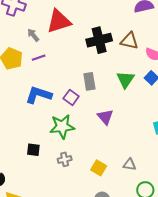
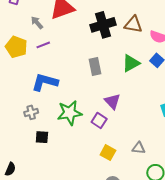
green triangle: (125, 80) -> (131, 63), turned 30
purple square: (71, 97) -> (99, 121), moved
gray cross: (65, 159) -> (31, 112), moved

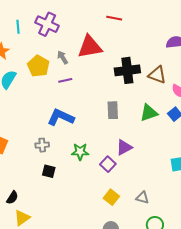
yellow pentagon: (16, 47) -> (38, 66), moved
purple triangle: (112, 101) -> (124, 147), turned 36
green star: (70, 113) -> (80, 152), size x0.7

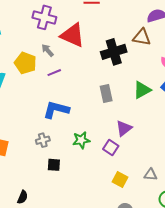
purple cross: (47, 24) -> (44, 17), moved
red triangle: (90, 47) -> (73, 35), turned 44
brown triangle: (157, 75) -> (142, 37), moved

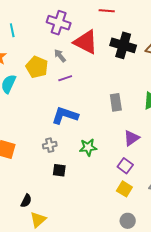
black cross: (114, 52) -> (123, 45), moved, turned 30
purple square: (111, 148) -> (125, 166), moved

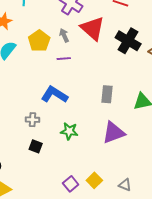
purple triangle: (131, 138) -> (113, 133), size x1.4
purple square: (125, 166) -> (71, 184), moved

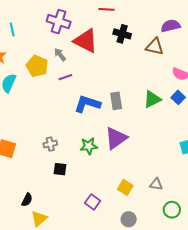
black cross: (128, 41) -> (122, 34), moved, size x0.7
blue L-shape: (54, 95) -> (87, 104), moved
purple triangle: (113, 133) -> (116, 138), moved
purple square: (71, 184) -> (93, 202), moved

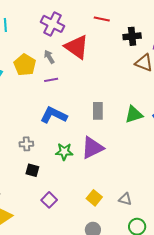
black cross: (122, 34) -> (132, 36), moved, turned -30
blue L-shape: (87, 104) -> (54, 115), moved
purple square: (93, 202) -> (49, 200), moved

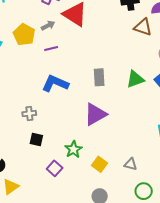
gray arrow: (49, 57) -> (48, 25), turned 96
green star: (64, 152) -> (73, 149), moved, turned -30

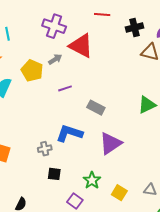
purple line: (51, 48) -> (65, 88), moved
gray rectangle: (99, 77) -> (96, 108), moved, turned -54
blue L-shape: (55, 83) -> (69, 133), moved

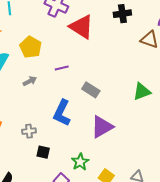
black cross: (134, 28) -> (122, 14), moved
gray arrow: (55, 59) -> (30, 81), moved
blue L-shape: (69, 133) -> (62, 113), turned -88
gray cross: (45, 149) -> (29, 131), moved

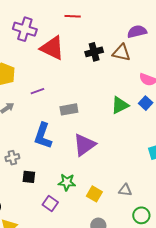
black cross: (122, 14) -> (94, 52), moved
gray rectangle: (91, 90) -> (69, 109), turned -36
green star: (80, 162) -> (67, 182), turned -30

